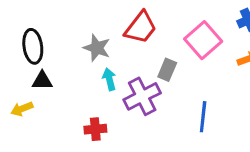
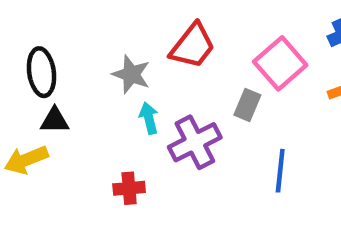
gray rectangle: (167, 70) -> (247, 105), moved
yellow arrow: (22, 109) -> (26, 160), size x1.4

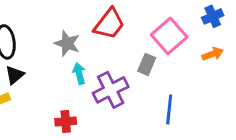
black triangle: (55, 120) -> (15, 75), turned -40

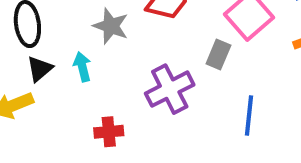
cyan arrow: (79, 73) -> (82, 67), moved

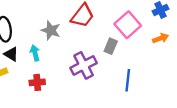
black triangle: (40, 69) -> (11, 54), turned -49
red cross: (109, 132) -> (37, 82), moved

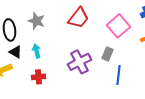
gray star: (51, 30) -> (36, 21), moved
gray rectangle: (111, 46) -> (108, 54), moved

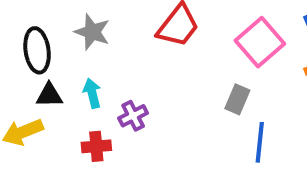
black triangle: (16, 52) -> (49, 95), turned -32
purple cross: (80, 62) -> (133, 116), moved, size x0.6

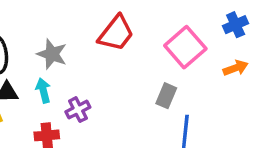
gray star: (92, 32) -> (52, 54), moved

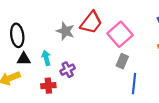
pink square: (185, 47) -> (120, 34), moved
gray star: (52, 54) -> (65, 31), moved

